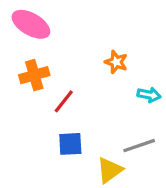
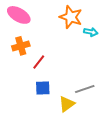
orange star: (116, 62) -> (71, 17), moved, size x1.6
cyan arrow: (149, 95) -> (91, 32), moved

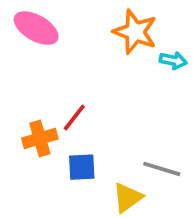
orange cross: (21, 46) -> (40, 138), moved
gray line: (85, 89) -> (162, 169), turned 36

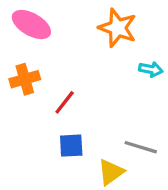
cyan arrow: (173, 60) -> (151, 69), moved
orange cross: (40, 138) -> (25, 79), moved

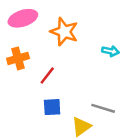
pink ellipse: (31, 25) -> (23, 18), turned -48
orange star: (118, 28) -> (64, 32), moved

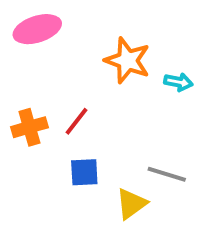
orange star: (64, 32) -> (127, 60), moved
orange cross: (18, 58) -> (29, 127), moved

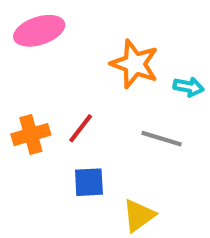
gray line: (167, 174) -> (162, 139), moved

